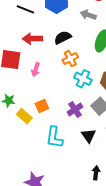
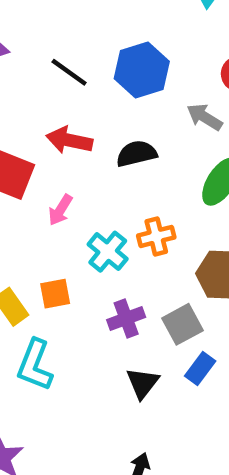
orange cross: (70, 59) -> (156, 236), moved
cyan cross: (83, 79) -> (108, 252), moved
cyan L-shape: (54, 137) -> (35, 365), moved

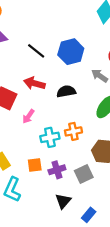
cyan cross: (108, 252) -> (50, 137), turned 36
orange square: (55, 294) -> (35, 165), moved
blue rectangle: (200, 369) -> (89, 215), moved

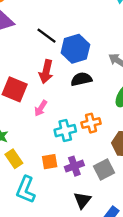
blue hexagon: (71, 52) -> (75, 49), moved
red arrow: (34, 83) -> (46, 72), turned -90

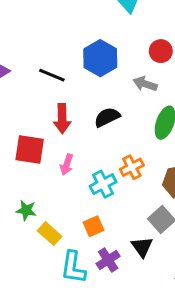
blue hexagon: (75, 49) -> (100, 58), moved
purple cross: (74, 166) -> (108, 260), moved
black triangle: (82, 200) -> (142, 247), moved

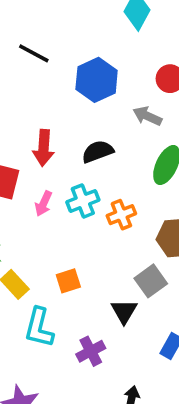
black line: (52, 75) -> (34, 53), moved
cyan cross: (103, 184) -> (83, 201), moved
purple cross: (108, 260) -> (91, 351), moved

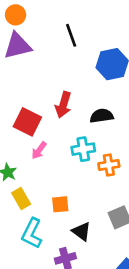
black line: (34, 53) -> (71, 35), turned 30
pink arrow: (44, 204) -> (39, 150), moved
black triangle: (124, 311) -> (81, 232), moved, turned -36

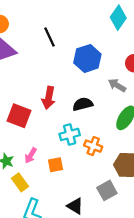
pink arrow: (39, 150) -> (31, 155), moved
orange cross: (109, 165) -> (93, 146), turned 36
orange square: (60, 204) -> (55, 165), moved

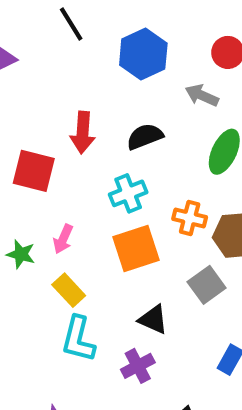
orange cross: (93, 146) -> (190, 218), moved
orange square: (55, 165) -> (136, 248), moved, size x1.6
yellow rectangle: (20, 182) -> (69, 290), moved

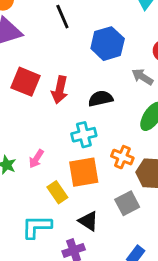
red square: (34, 171) -> (26, 82), moved
yellow rectangle: (69, 290) -> (57, 192), moved
cyan L-shape: (78, 339) -> (37, 227), turned 68

